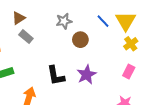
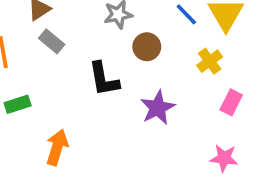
yellow cross: (131, 44) -> (210, 61), moved
black L-shape: (56, 76) -> (104, 79), moved

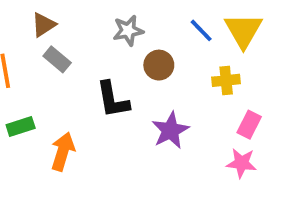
yellow cross: (210, 61) -> (226, 80), turned 30
orange arrow: (57, 147) -> (63, 152), moved
pink star: (224, 158) -> (241, 163), moved

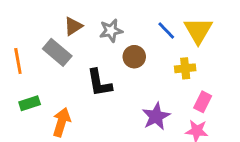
brown triangle: (44, 25) -> (73, 26), moved
gray rectangle: (57, 59) -> (57, 52), size x1.4
purple star: (170, 130) -> (156, 116), moved

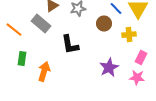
brown circle: (134, 57) -> (104, 24), moved
orange line: (18, 61) -> (14, 30), turned -42
green rectangle: (30, 103) -> (22, 59), turned -64

